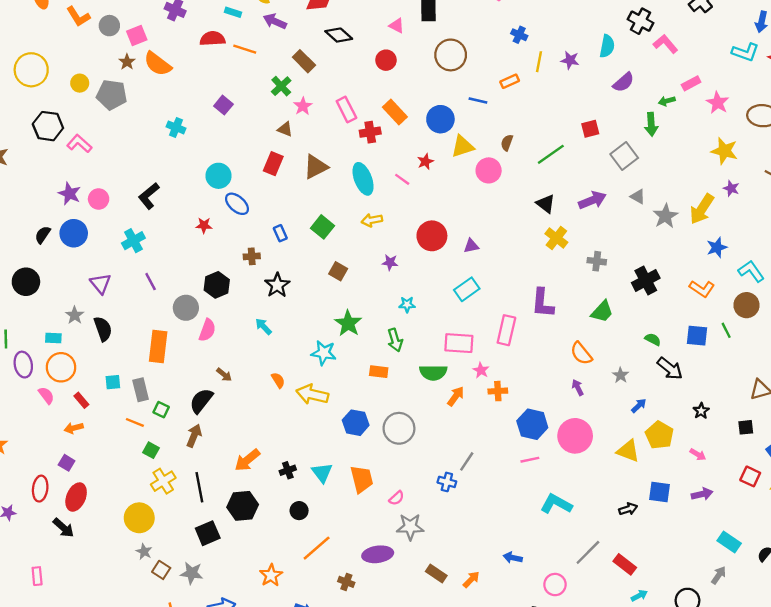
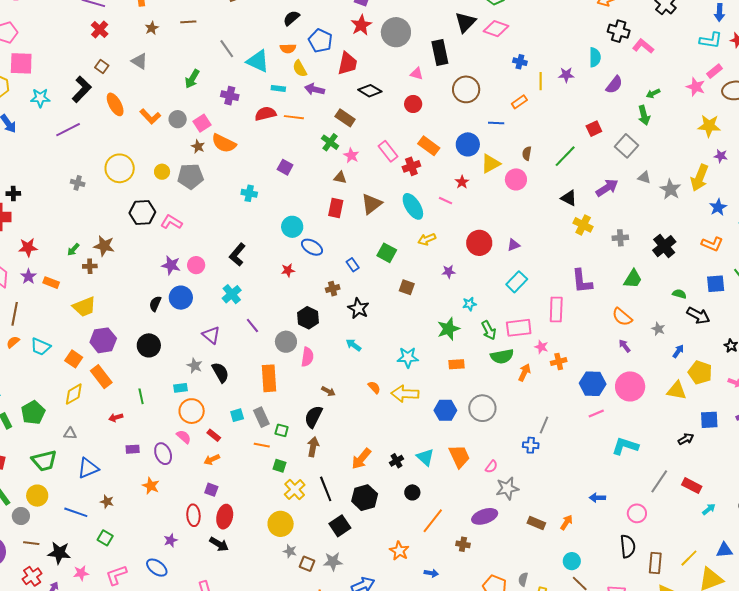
pink rectangle: (691, 83) -> (714, 71), moved
green star: (348, 323) -> (448, 329), moved, turned 30
green arrow: (395, 340) -> (489, 330), moved
purple ellipse: (23, 365) -> (163, 454), moved

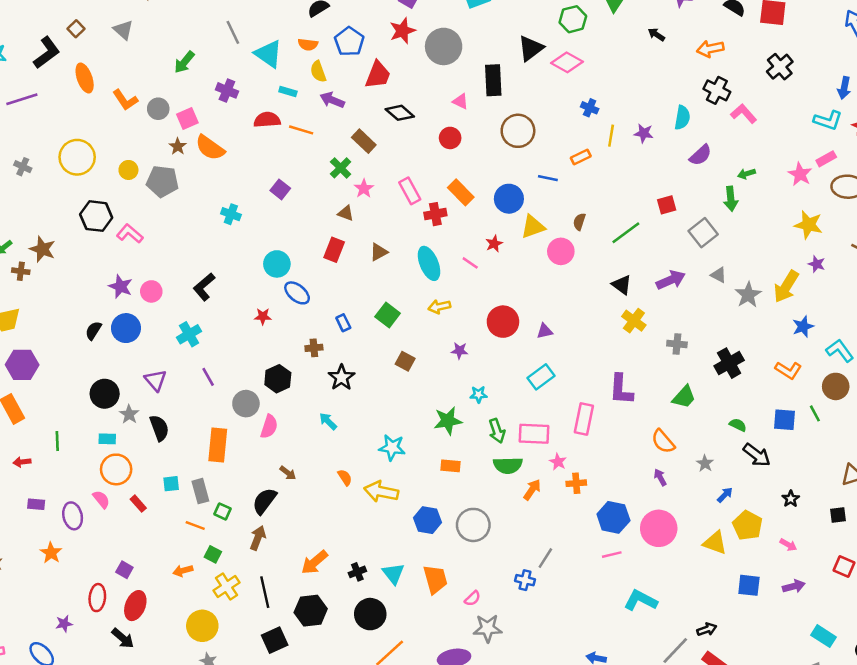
brown triangle: (372, 204) -> (379, 252), size x0.7
black circle: (149, 345) -> (105, 394), moved
black arrow: (686, 439) -> (707, 629), moved
orange arrow: (212, 459) -> (183, 571), moved
black circle: (412, 492) -> (370, 614), size x1.6

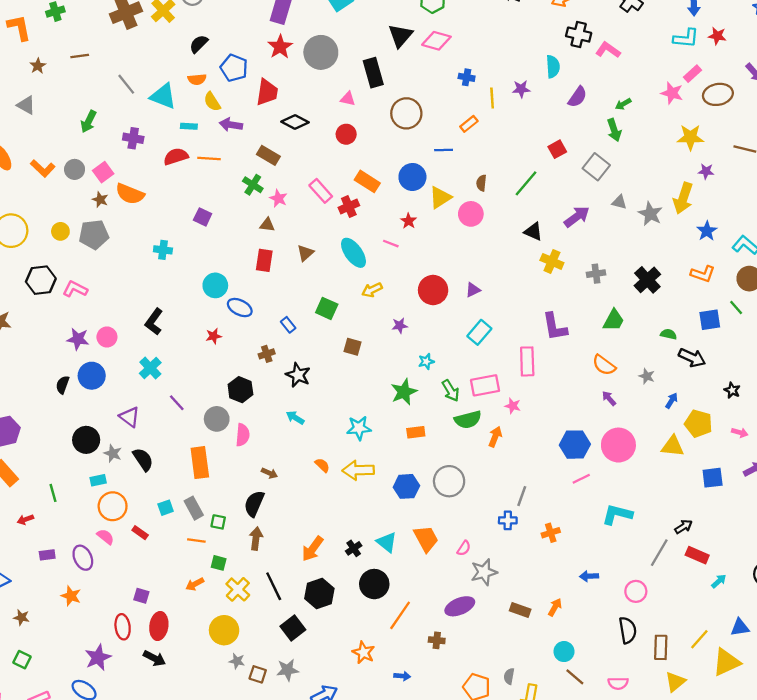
orange cross: (576, 483) -> (551, 533), moved
purple star: (64, 624) -> (98, 657), size x1.6

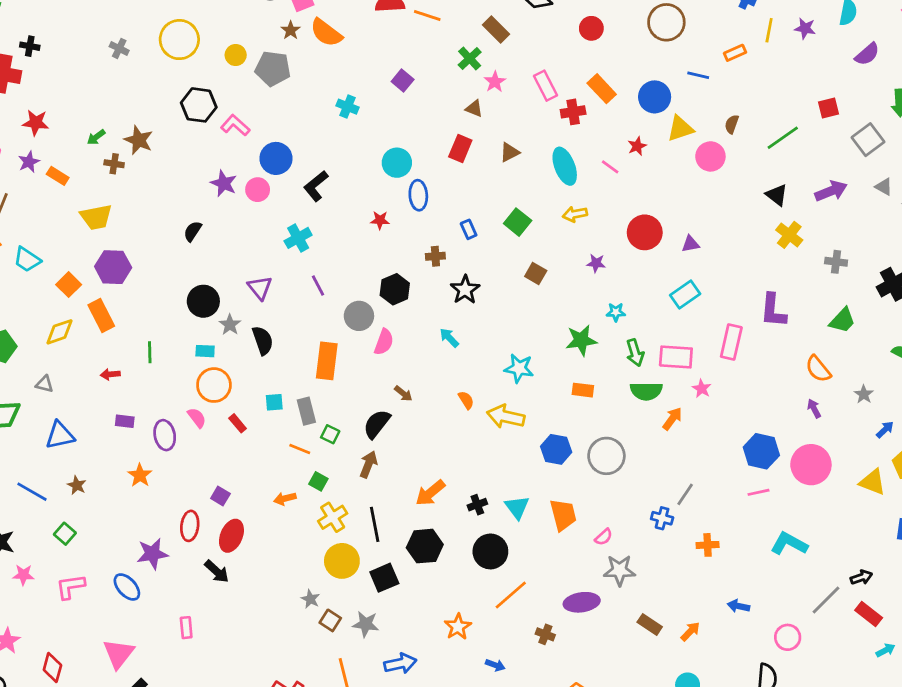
blue ellipse: (240, 308) -> (418, 195), turned 45
blue circle: (92, 376) -> (276, 158), moved
yellow circle: (224, 630) -> (342, 561), moved

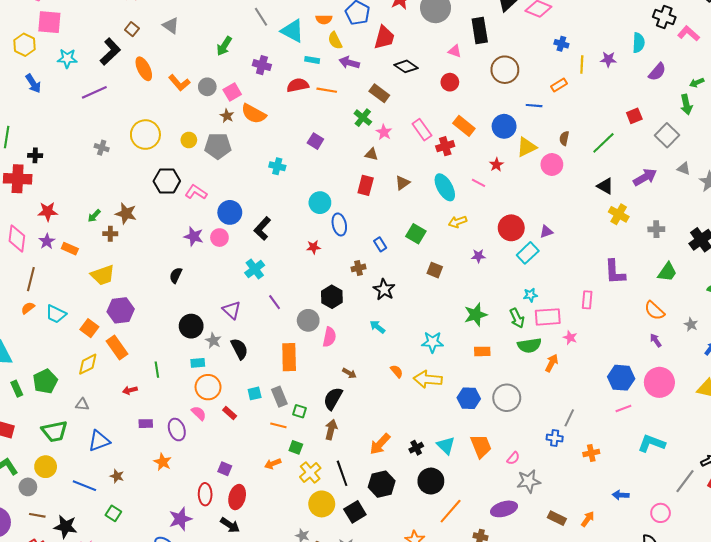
cyan rectangle: (685, 294) -> (528, 253), moved
cyan star: (616, 312) -> (530, 295), moved
pink rectangle: (731, 342) -> (587, 300), size x0.7

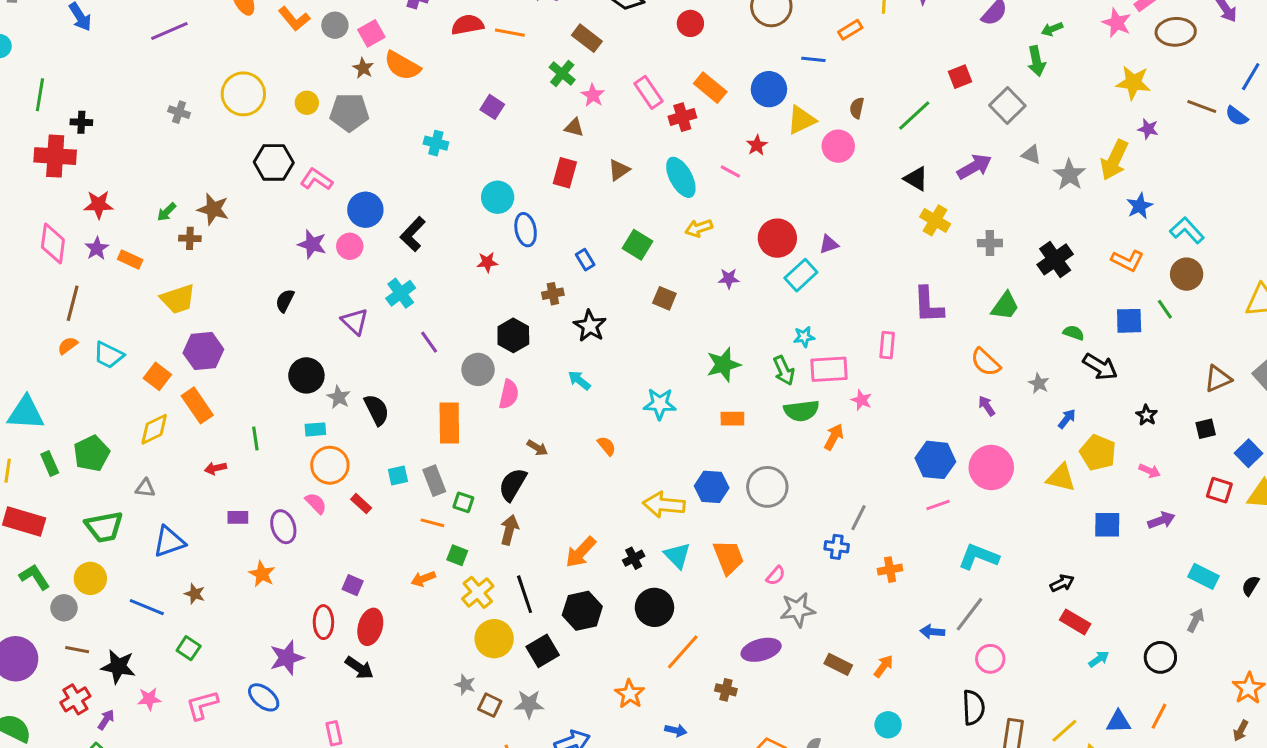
purple triangle: (232, 310) -> (355, 321), moved
yellow arrow: (428, 379) -> (664, 505), moved
gray line: (685, 481) -> (969, 614), moved

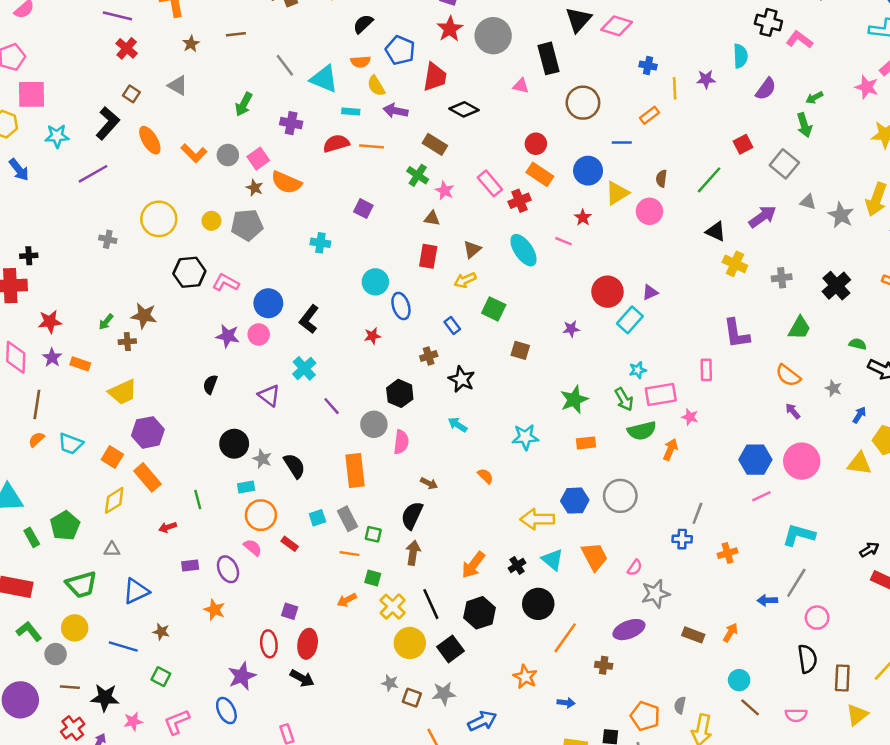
red circle: (690, 23) -> (536, 144), moved
yellow arrow: (699, 228) -> (465, 280), moved
blue ellipse: (264, 697) -> (226, 711), turned 30

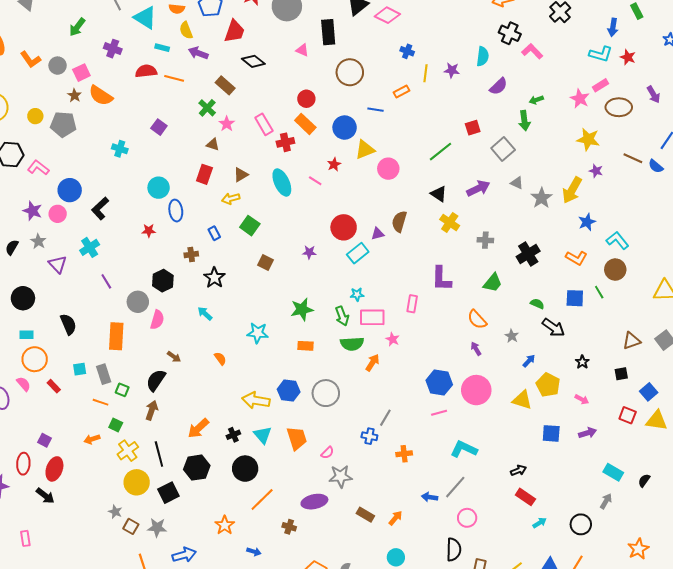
brown semicircle: (661, 179) -> (399, 222), moved, size x1.5
gray star: (262, 459) -> (38, 241), moved

